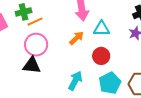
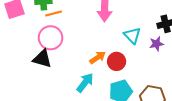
cyan triangle: (102, 29) -> (132, 35), moved, turned 36
orange arrow: (77, 38) -> (98, 58), moved

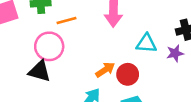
orange line: (54, 13) -> (66, 20), moved
cyan triangle: (132, 35) -> (146, 43), turned -42

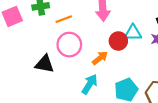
pink circle: (49, 46) -> (69, 45), moved
red circle: (128, 74) -> (118, 41), moved

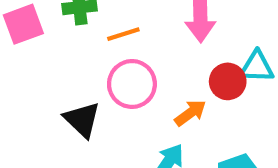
black triangle: (45, 64) -> (82, 120), turned 30

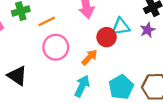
black triangle: (82, 120) -> (17, 76), moved

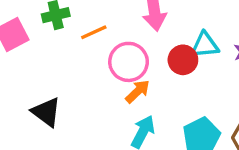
pink circle: (56, 47) -> (129, 62), moved
orange arrow: (90, 57) -> (138, 91), moved

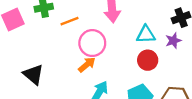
red circle: (183, 60) -> (148, 60), moved
orange arrow: (138, 91) -> (87, 65), moved

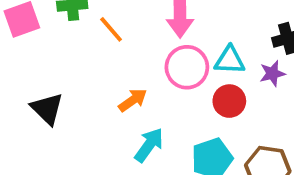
orange line: (69, 21) -> (111, 29), turned 66
pink circle: (92, 43) -> (187, 67), moved

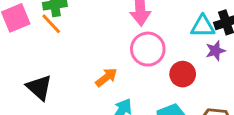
orange line: (111, 29) -> (51, 24), moved
cyan triangle: (230, 60) -> (203, 26), moved

